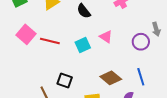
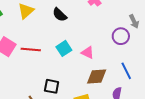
pink triangle: (106, 37) -> (88, 52), moved
brown diamond: (111, 78) -> (97, 77), turned -35

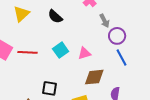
gray arrow: (134, 21) -> (104, 21), moved
pink triangle: (88, 52) -> (84, 53), turned -40
blue line: (126, 71) -> (122, 58), moved

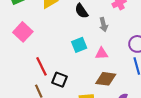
gray arrow: (104, 21) -> (104, 25), moved
red line: (28, 52) -> (41, 66), moved, turned 48

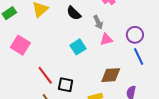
pink triangle: (102, 53) -> (106, 39), moved

